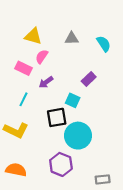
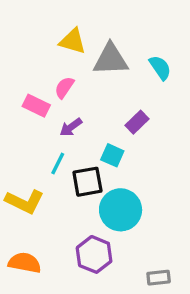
yellow triangle: (33, 36) -> (73, 41), moved
gray triangle: (72, 38) -> (111, 59), size x1.6
cyan line: (24, 99) -> (58, 164), moved

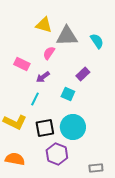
pink semicircle: (64, 87) -> (49, 53), moved
black square: (87, 182) -> (45, 128), moved

